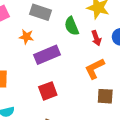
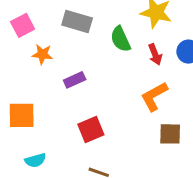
orange star: (26, 37) -> (42, 54), moved
purple rectangle: (47, 55) -> (75, 80), moved, size x0.6

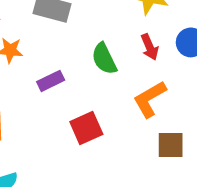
green semicircle: (120, 39) -> (104, 59), moved
red square: (91, 129) -> (86, 128), moved

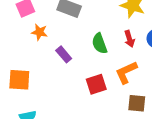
purple rectangle: (51, 81) -> (64, 54), turned 70
red square: (86, 128) -> (96, 84), moved

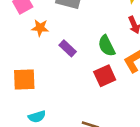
green semicircle: (100, 44) -> (107, 46), moved

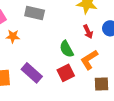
purple rectangle: (68, 48) -> (32, 73), moved, size x1.5

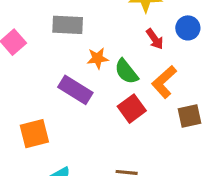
orange star: (13, 36) -> (98, 58), moved
purple rectangle: (32, 73) -> (75, 90), moved

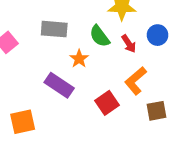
orange star: (98, 58) -> (79, 59), turned -30
green semicircle: (126, 72) -> (100, 36), moved

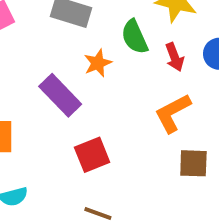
red square: (107, 103) -> (92, 155), moved

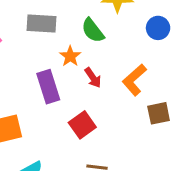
red arrow: (175, 57) -> (93, 78), moved
purple rectangle: (60, 95) -> (48, 87), turned 40

